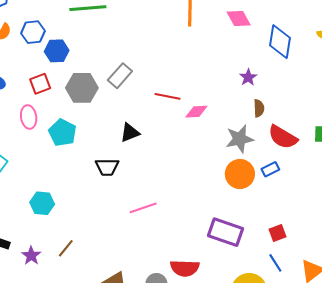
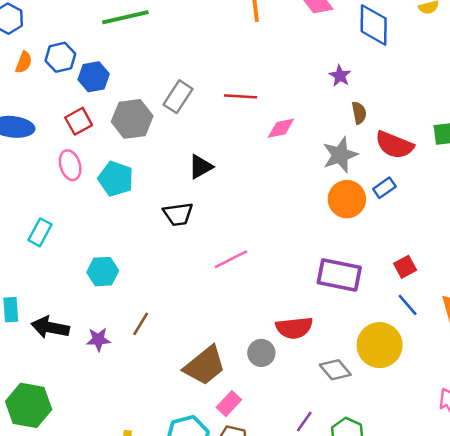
red line: (168, 96) -> (240, 96), moved
purple star: (31, 256) -> (98, 340), turned -30

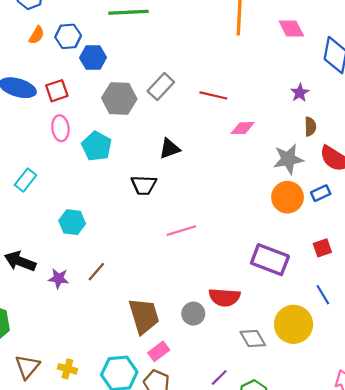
red square: (79, 121) -> (57, 91), moved
red square: (405, 267) -> (322, 248), moved
brown trapezoid: (205, 366) -> (144, 316), turned -78

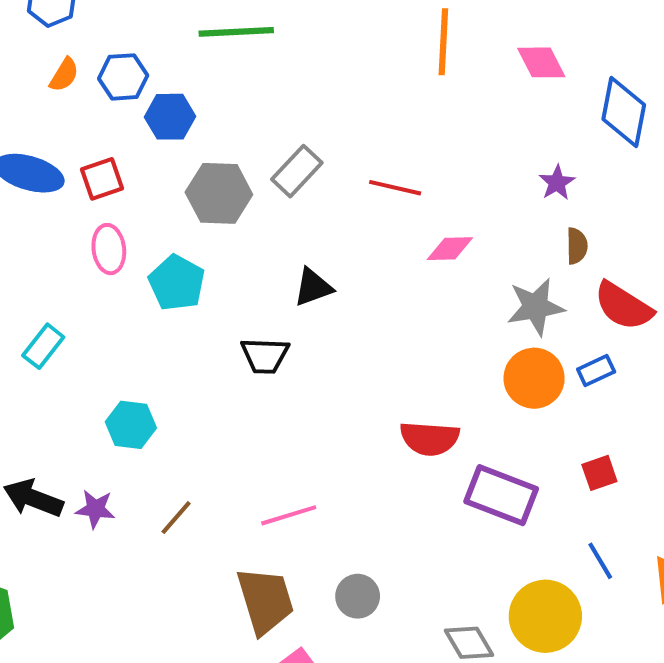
pink line: (181, 231) -> (289, 515), moved
purple star: (59, 278) -> (95, 509), moved
red semicircle: (224, 297) -> (430, 438), moved

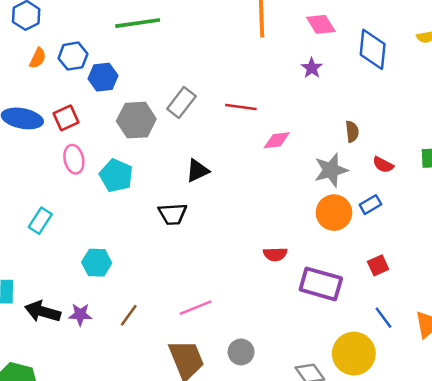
purple star: (557, 183) -> (312, 68), moved
red semicircle: (623, 306) -> (383, 165), size x0.6
red semicircle: (430, 438) -> (275, 254), size x0.7

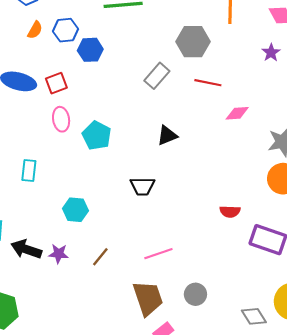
gray hexagon: (136, 120) -> (193, 42), moved
black trapezoid: (173, 214) -> (142, 186), moved
cyan rectangle: (40, 221) -> (29, 171), turned -30

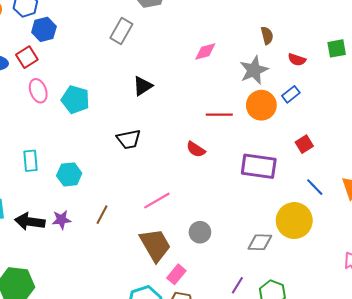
blue hexagon: (90, 50) -> (44, 29), moved
red line: (208, 83) -> (219, 115), moved
cyan rectangle: (29, 171) -> (30, 161), moved
red semicircle: (230, 212) -> (196, 149), moved, turned 42
gray diamond: (254, 316) -> (260, 242), turned -45

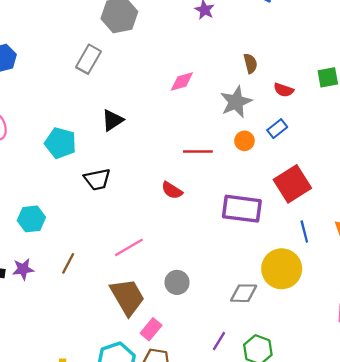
cyan pentagon: (75, 100) -> (60, 143), moved
orange circle: (261, 105) -> (244, 141), size x0.6
red square: (304, 144) -> (292, 184), size x1.8
blue line: (315, 187) -> (304, 232), turned 30

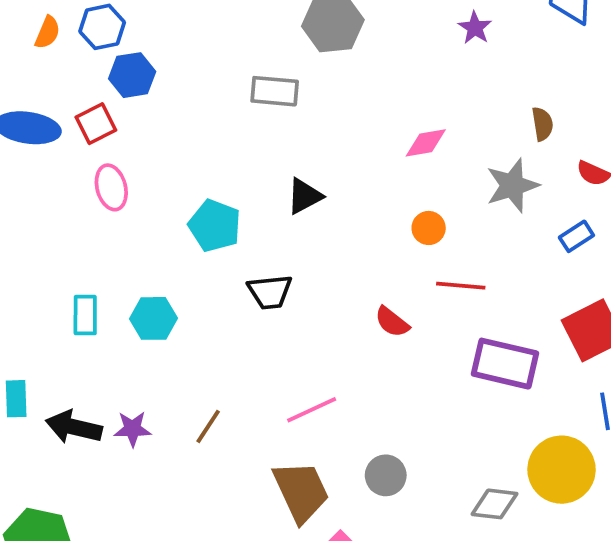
gray rectangle: (88, 59) -> (275, 91), turned 60
orange circle: (244, 141) -> (429, 228), moved
red line: (198, 151) -> (461, 286), moved
cyan hexagon: (31, 219) -> (153, 318), moved

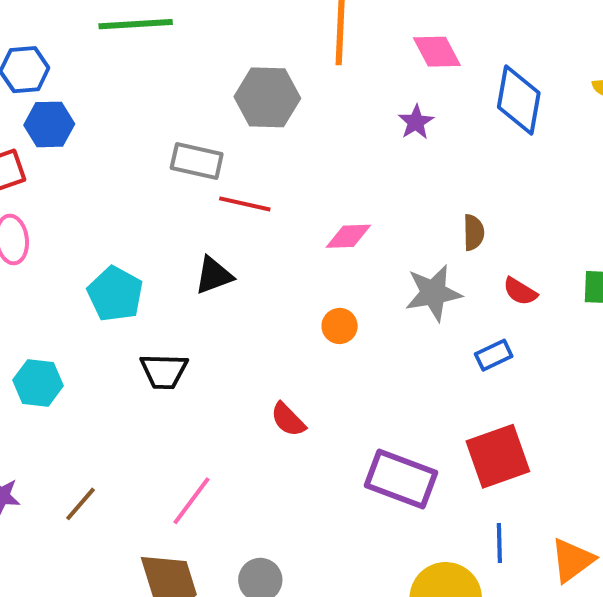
red line: (461, 286) -> (245, 204), moved
pink line: (312, 410) -> (192, 501), turned -36

